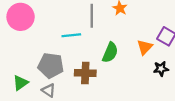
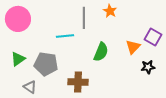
brown cross: (85, 73) -> (78, 82), moved
green triangle: (21, 83) -> (18, 59), moved
gray triangle: (49, 90) -> (30, 87), moved

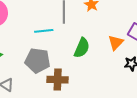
gray pentagon: (46, 64) -> (37, 61), moved

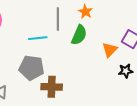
green semicircle: (82, 48) -> (79, 35), moved

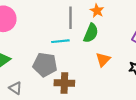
cyan line: (38, 38) -> (60, 41), moved
orange triangle: (110, 50) -> (103, 60), moved

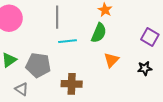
gray line: (70, 18) -> (57, 17), moved
gray pentagon: (45, 65) -> (38, 65), moved

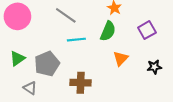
gray line: (57, 17) -> (66, 15), turned -55
purple square: (150, 37) -> (147, 30), moved, turned 30
gray pentagon: (38, 65) -> (47, 64), turned -30

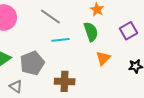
green semicircle: (108, 31) -> (91, 32), turned -42

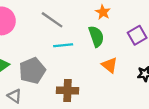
orange triangle: (103, 58) -> (110, 65), turned -35

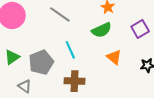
green semicircle: (96, 36) -> (102, 30), turned 84
cyan line: (63, 45) -> (70, 50), moved, turned 72

